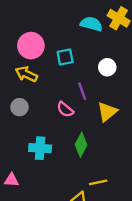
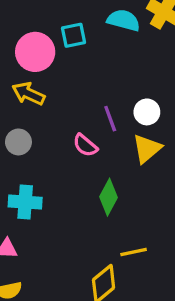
cyan square: (65, 57) -> (74, 35), moved
white circle: (107, 67) -> (147, 112), moved
cyan cross: (40, 148) -> (25, 202), moved

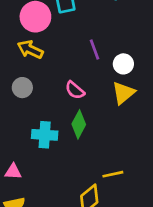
purple line: (110, 119) -> (95, 49), moved
green diamond: (109, 197) -> (79, 124), moved
cyan cross: (25, 202) -> (45, 135), moved

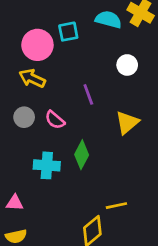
purple line: (95, 49) -> (88, 94), moved
white circle: (123, 64) -> (127, 65), moved
pink semicircle: (75, 90) -> (55, 120), moved

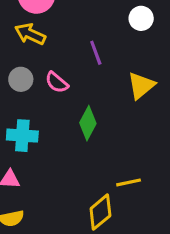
cyan cross: (47, 165) -> (22, 136), moved

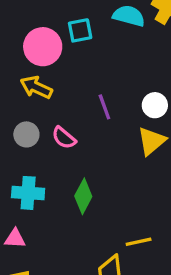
white circle: (141, 18) -> (155, 105), moved
green diamond: (88, 123) -> (83, 196), moved

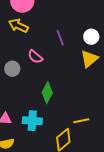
gray circle: (26, 134) -> (12, 69), moved
cyan cross: (28, 193) -> (32, 121), moved

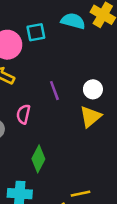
pink semicircle: (35, 57) -> (23, 114), turned 63

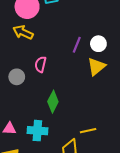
purple line: (54, 91) -> (77, 45), moved, turned 42

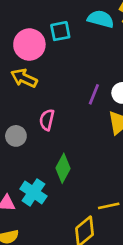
cyan cross: (37, 131) -> (33, 192), moved, turned 30

